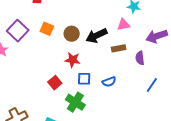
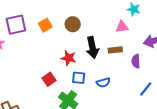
orange square: (47, 29) -> (45, 25), turned 32
purple square: (18, 31) -> (16, 25), turned 30
brown circle: (72, 34) -> (73, 24), moved
black arrow: (97, 36) -> (92, 48), moved, turned -80

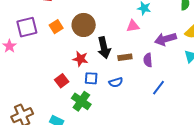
brown circle: (73, 24) -> (84, 25), size x1.5
brown rectangle: (115, 50) -> (125, 57), moved

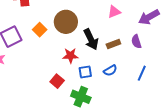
blue line: (159, 88) -> (142, 73), moved

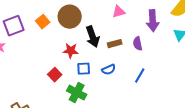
purple arrow: (149, 17) -> (153, 21), turned -70

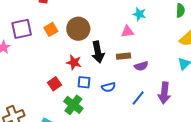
purple arrow: (153, 21) -> (164, 93), moved
brown rectangle: (115, 44) -> (124, 56), moved
purple semicircle: (138, 44) -> (141, 66), turned -104

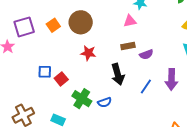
black arrow: (98, 52) -> (118, 74), moved
red star: (74, 62) -> (88, 53), moved
blue square: (84, 82) -> (45, 72), moved
blue semicircle: (109, 87) -> (105, 102), moved

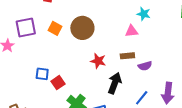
orange square: (53, 25) -> (55, 28), turned -32
red star: (88, 53) -> (98, 61), moved
black arrow: (118, 74) -> (115, 83), turned -150

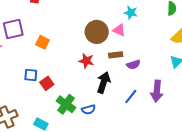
orange square: (55, 28) -> (43, 42), moved
brown circle: (82, 28) -> (97, 32), moved
pink triangle: (132, 31) -> (119, 30), turned 32

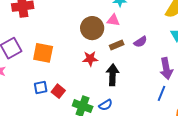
orange square: (43, 42) -> (43, 53), size x1.5
purple semicircle: (133, 65) -> (140, 42), moved
blue line: (131, 96) -> (162, 93), moved

